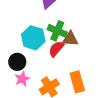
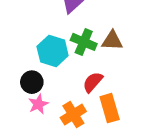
brown triangle: (70, 39) -> (112, 41), moved
red semicircle: (56, 49) -> (93, 82), moved

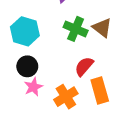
brown triangle: (112, 41) -> (102, 28), turned 35
cyan hexagon: (53, 51) -> (25, 31), moved

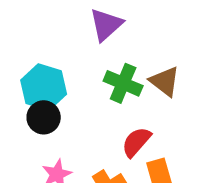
black circle: (27, 66) -> (44, 117), moved

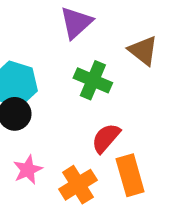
brown triangle: (165, 81) -> (143, 51), moved

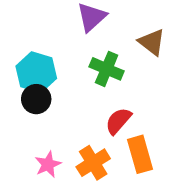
pink star: (28, 170) -> (48, 164), moved

